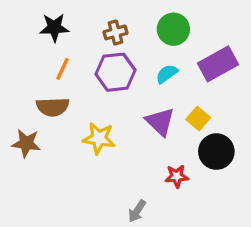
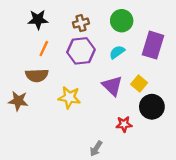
purple rectangle: (218, 64) -> (153, 45), turned -44

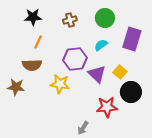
purple hexagon: (81, 51) -> (75, 59), moved
red star: (124, 124) -> (107, 107), size x1.5

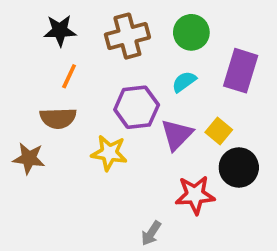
brown cross: (70, 20) -> (127, 36), size x1.6
purple triangle: (97, 74) -> (177, 135), turned 30

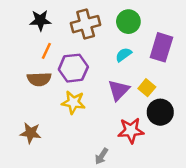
purple hexagon: (137, 107) -> (73, 68), moved
brown star: (29, 158) -> (31, 133), moved

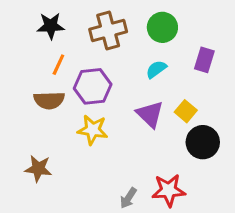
purple rectangle: (161, 47) -> (204, 60), size x0.7
purple triangle: (119, 90) -> (150, 114), turned -30
red star: (131, 131) -> (169, 190), moved

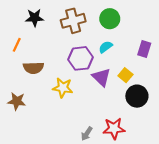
purple rectangle: (204, 60) -> (144, 49), moved
orange line: (58, 65) -> (17, 45), moved
purple hexagon: (93, 86) -> (80, 58), moved
brown star: (38, 169) -> (17, 101), moved

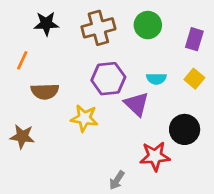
cyan semicircle: (106, 47) -> (156, 79), moved, turned -144
purple rectangle: (144, 49) -> (194, 39), moved
yellow square: (125, 75) -> (194, 79), moved
red star: (114, 128) -> (155, 156), moved

